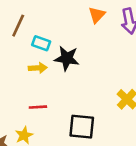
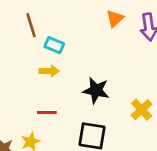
brown line: (18, 26) -> (31, 25), turned -45
black star: (67, 58) -> (96, 90), moved

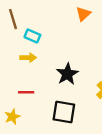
black star: (96, 90) -> (67, 74), turned 30

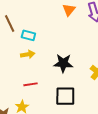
black star: (67, 74) -> (63, 63), turned -30

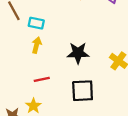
yellow arrow: (28, 54) -> (37, 45), turned -64

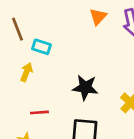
yellow arrow: (37, 45) -> (26, 72), moved

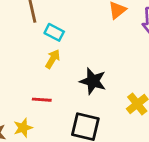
yellow arrow: (26, 72) -> (53, 59), moved

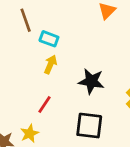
red line: (42, 100) -> (44, 105), turned -54

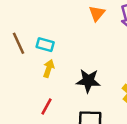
brown line: (26, 20) -> (19, 43), moved

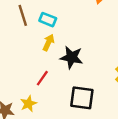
black star: (88, 81) -> (72, 57), moved

